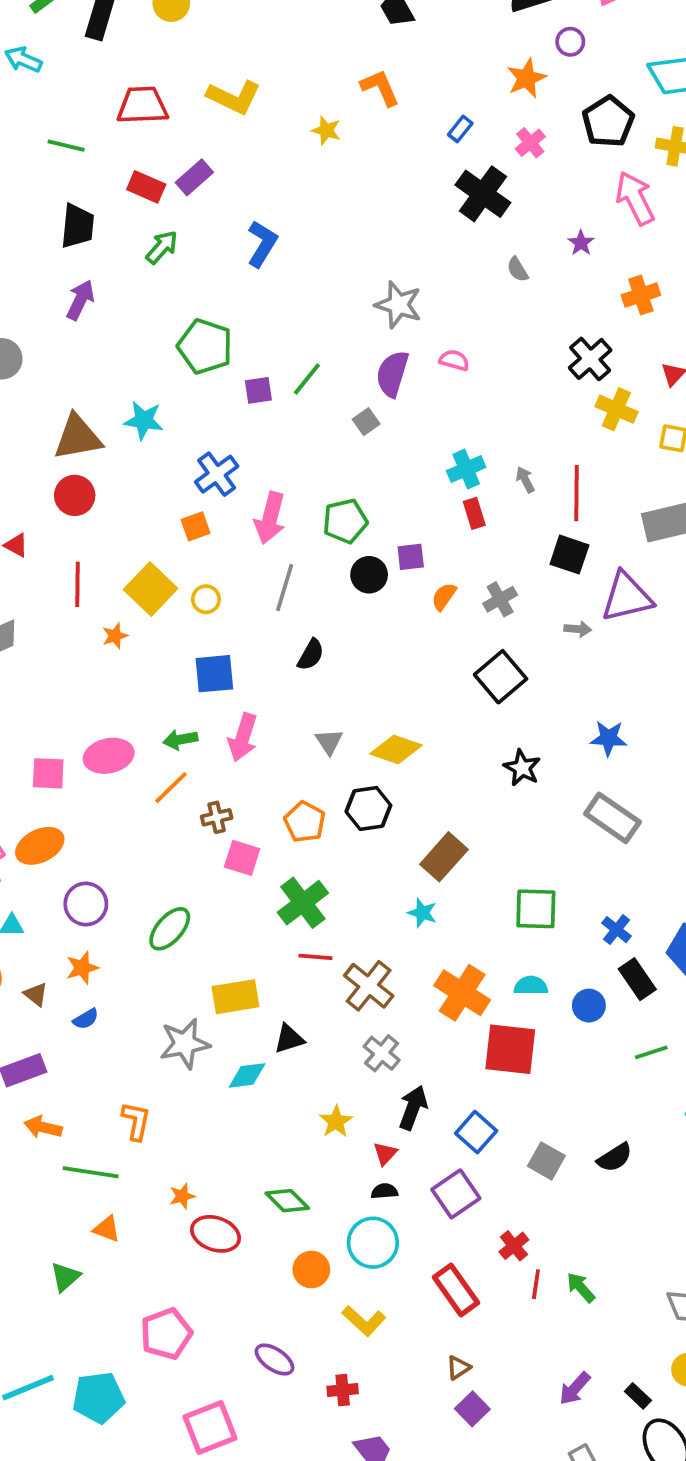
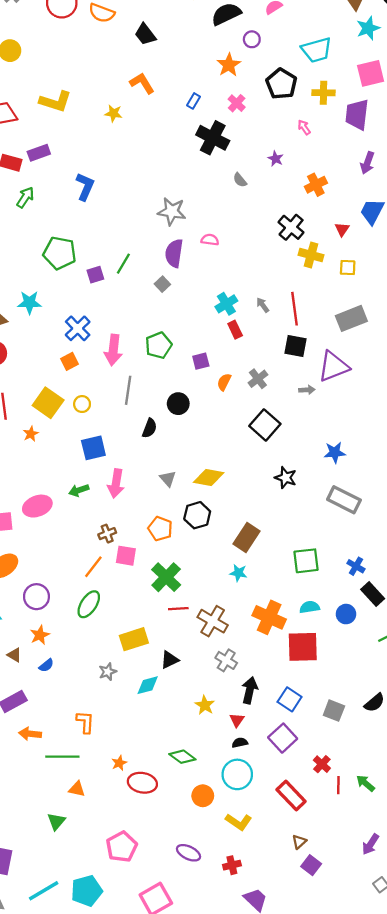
purple rectangle: (194, 177) -> (39, 153), turned 30
pink arrow: (635, 198) -> (304, 127), size x0.5
black circle: (369, 575) -> (178, 404), moved
orange line: (171, 788) -> (93, 567), moved
gray star: (185, 1044) -> (108, 672), size x0.6

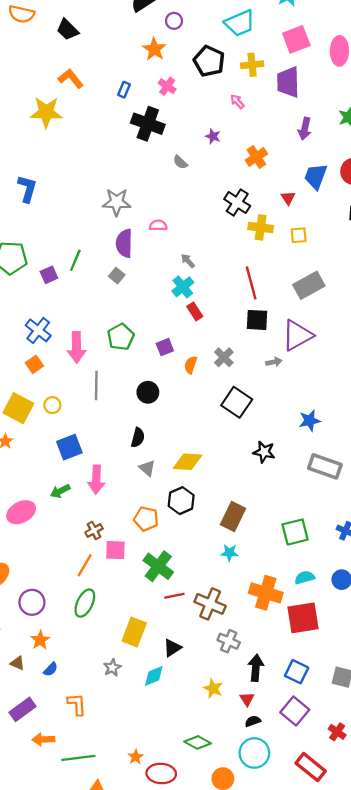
yellow star: (114, 113) -> (46, 112), size x1.8
gray arrow: (263, 305) -> (188, 261), moved
black semicircle: (149, 428) -> (138, 437), moved
yellow rectangle: (134, 639) -> (134, 632), turned -44
orange L-shape: (85, 722) -> (77, 704), moved

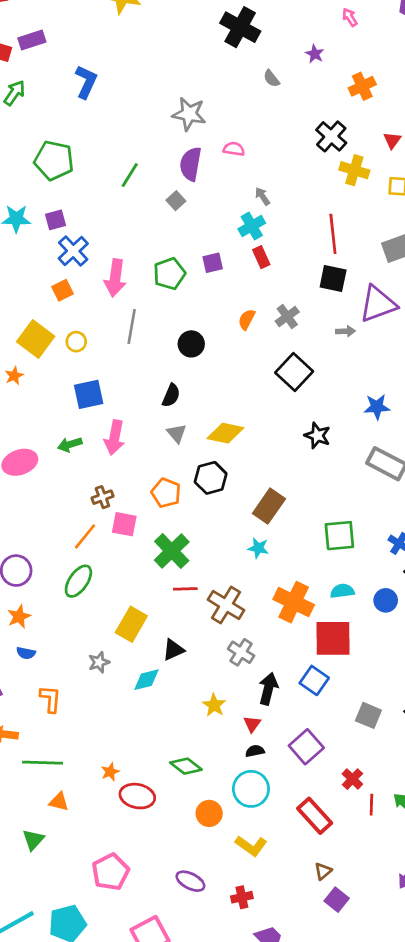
purple square: (49, 275) -> (56, 220), moved
purple square: (165, 347) -> (213, 263), moved
blue semicircle: (51, 669) -> (26, 653), turned 49
blue square: (297, 672) -> (314, 680), moved

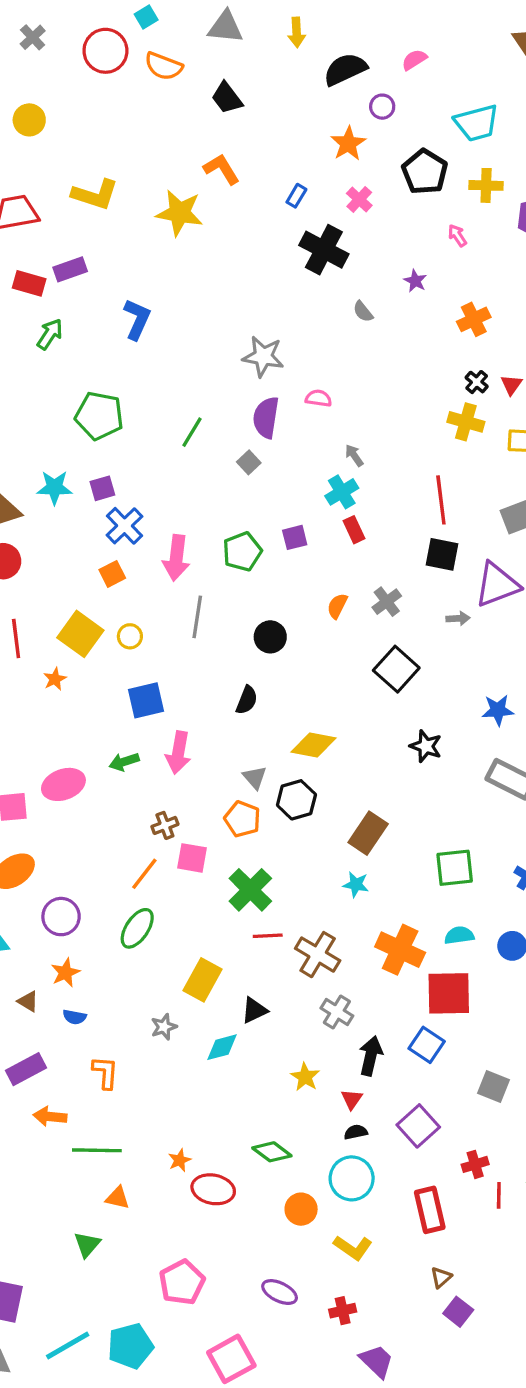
black cross: (331, 136) -> (477, 382), moved, size x0.6
gray triangle: (177, 433) -> (255, 777), moved
red cross: (352, 779) -> (475, 1164), turned 30
red rectangle: (315, 816) -> (430, 1210), turned 30

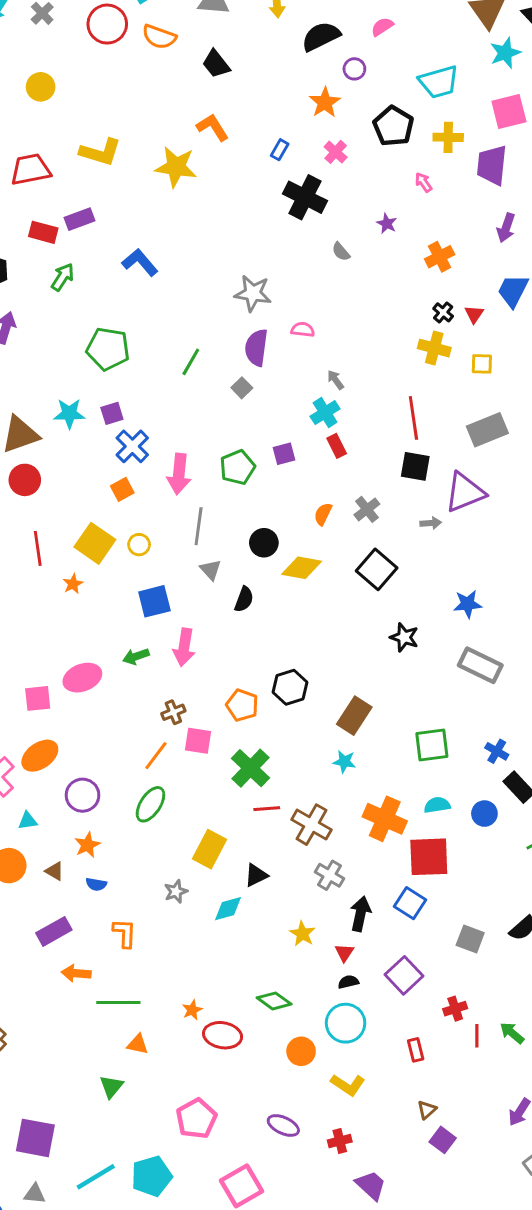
blue L-shape: (137, 319) -> (140, 262), turned -63
yellow diamond: (314, 745) -> (302, 568), moved
gray triangle: (255, 777) -> (211, 570), moved
red rectangle: (430, 1210) -> (416, 1050), size x0.6

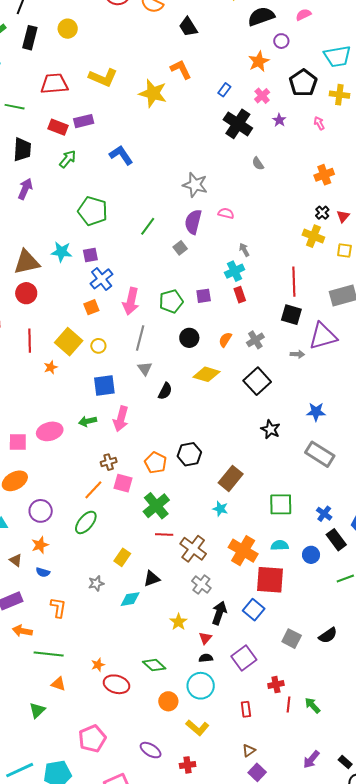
purple star: (387, 223) -> (279, 120), moved
black circle: (264, 543) -> (189, 338), moved
yellow rectangle: (210, 849) -> (122, 557), size x0.7

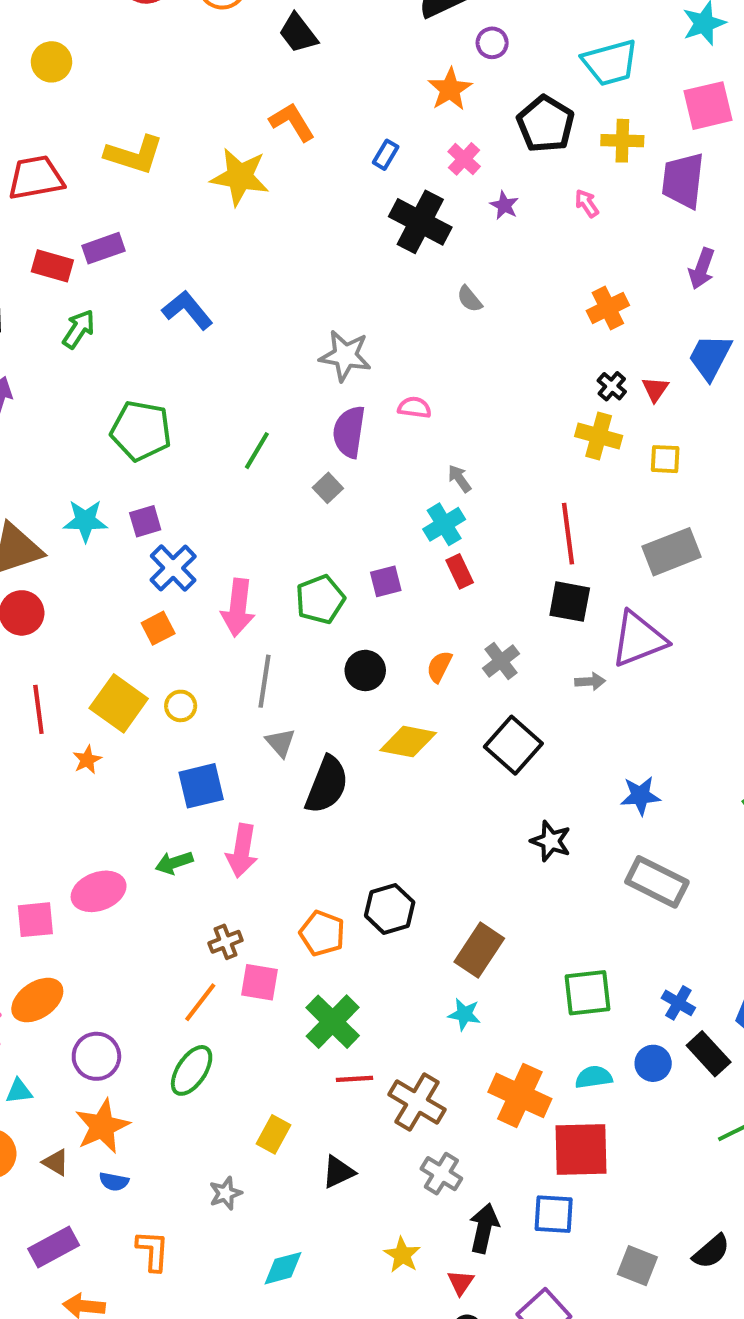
black semicircle: (165, 391) -> (327, 785), size x1.6
orange star: (40, 545) -> (102, 1126), size x1.5
blue circle: (311, 555) -> (653, 1063), moved
cyan diamond: (130, 599) -> (283, 1268), moved
blue square: (254, 610) -> (554, 1214), turned -30

